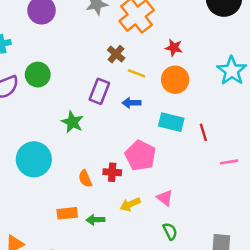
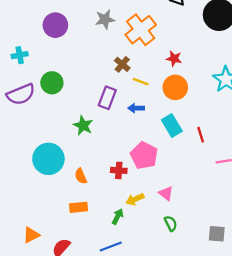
cyan rectangle: (171, 122) -> (172, 125), turned 45
orange semicircle: (85, 179) -> (81, 176), moved
green arrow: (95, 220) -> (118, 216), moved, turned 119

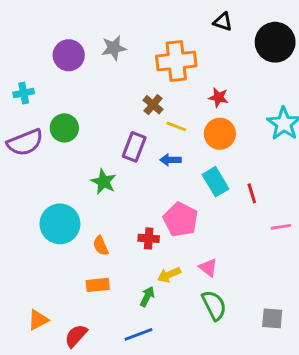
gray star: (105, 19) -> (114, 48), moved
orange cross: (141, 30) -> (176, 61), turned 32
green semicircle: (171, 223) -> (214, 305), size x1.5

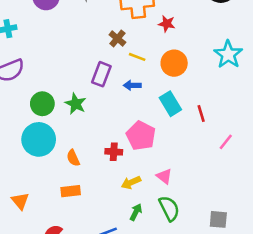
red star: (218, 97) -> (167, 24), moved
green circle: (64, 128) -> (42, 104), moved
pink line: (281, 227) -> (226, 142), turned -42
green arrow: (147, 297) -> (136, 212), moved
orange triangle: (38, 320) -> (20, 201), moved, turned -42

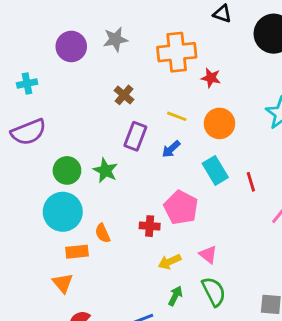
brown cross: (117, 38) -> (124, 95), moved
blue arrow: (132, 85) -> (171, 149), turned -42
orange rectangle: (71, 191) -> (77, 252), moved
orange triangle: (20, 201) -> (63, 283), moved

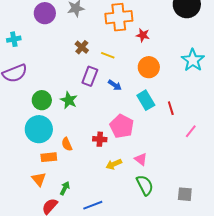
yellow line: (177, 116) -> (108, 55), moved
blue arrow: (171, 149) -> (115, 85), turned -104
green arrow: (175, 296) -> (65, 188), moved

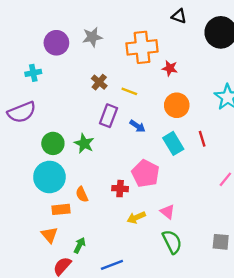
cyan cross: (14, 39) -> (33, 73), moved
red line: (171, 108) -> (202, 139), moved
gray square: (185, 194) -> (221, 242), moved

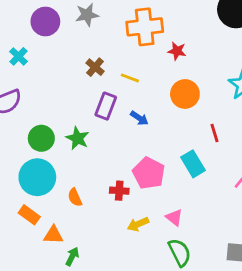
cyan cross: (33, 73) -> (19, 56), turned -35
cyan rectangle: (173, 143) -> (193, 164), moved
orange rectangle: (61, 209) -> (29, 215), moved, turned 42
orange triangle: (49, 235) -> (53, 235), moved, turned -48

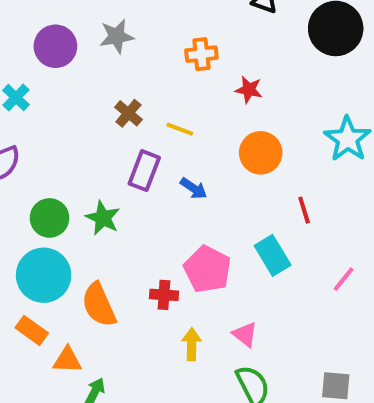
orange cross: (145, 27) -> (201, 54), size x0.6
orange semicircle: (75, 197) -> (99, 305), size x1.6
yellow arrow: (138, 224) -> (192, 344), turned 115

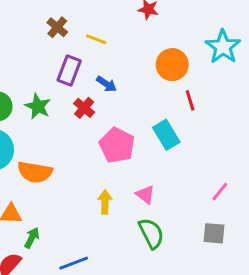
orange circle: (261, 153) -> (172, 65), moved
pink line: (344, 279) -> (220, 192), moved
red cross: (164, 295) -> (84, 108), moved, turned 36
orange semicircle: (99, 305) -> (35, 172), turned -56

